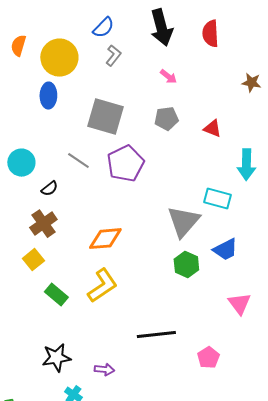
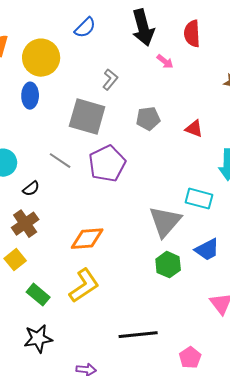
gray L-shape: (113, 56) -> (110, 80), moved
pink arrow: (168, 77) -> (165, 62), moved
black star: (56, 358) -> (38, 339), moved

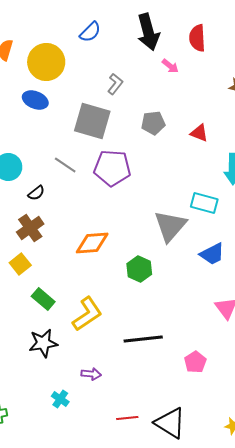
blue ellipse: (30, 96) -> (35, 100), turned -70
purple pentagon: (107, 164) -> (112, 168), turned 30
green hexagon: (168, 265) -> (139, 269), moved
yellow L-shape: (84, 286) -> (87, 314), moved

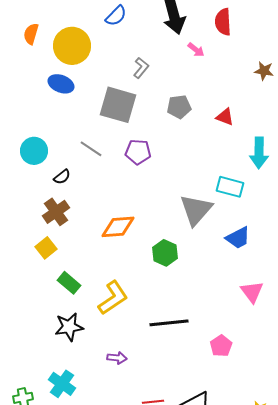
purple pentagon: (112, 168) -> (138, 152), size x0.7
cyan cross: (60, 399) -> (62, 384), moved, size x1.5

